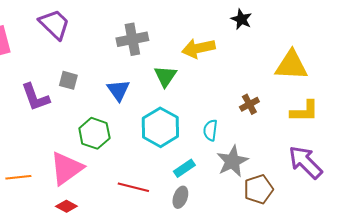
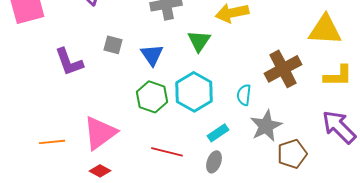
gray square: (68, 80) -> (113, 45), moved
brown cross: (249, 104) -> (283, 69), size x1.8
green hexagon: (94, 133) -> (152, 97), moved

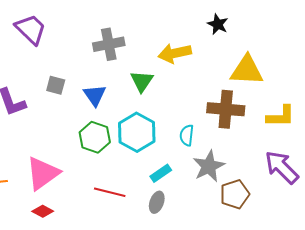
yellow triangle: (325, 30) -> (247, 70), moved
brown cross: (283, 69) -> (226, 109), turned 33

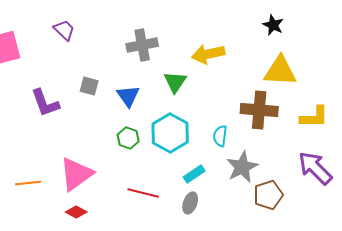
black star: (218, 24) -> (273, 25), moved
purple trapezoid: (31, 29) -> (64, 30), size x0.7
green hexagon: (95, 137) -> (128, 138), size x0.7

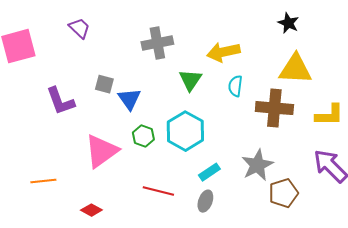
blue triangle: (128, 96) -> (129, 99), moved
cyan semicircle: (220, 136) -> (235, 86), moved
pink triangle: (76, 174) -> (101, 151), moved

